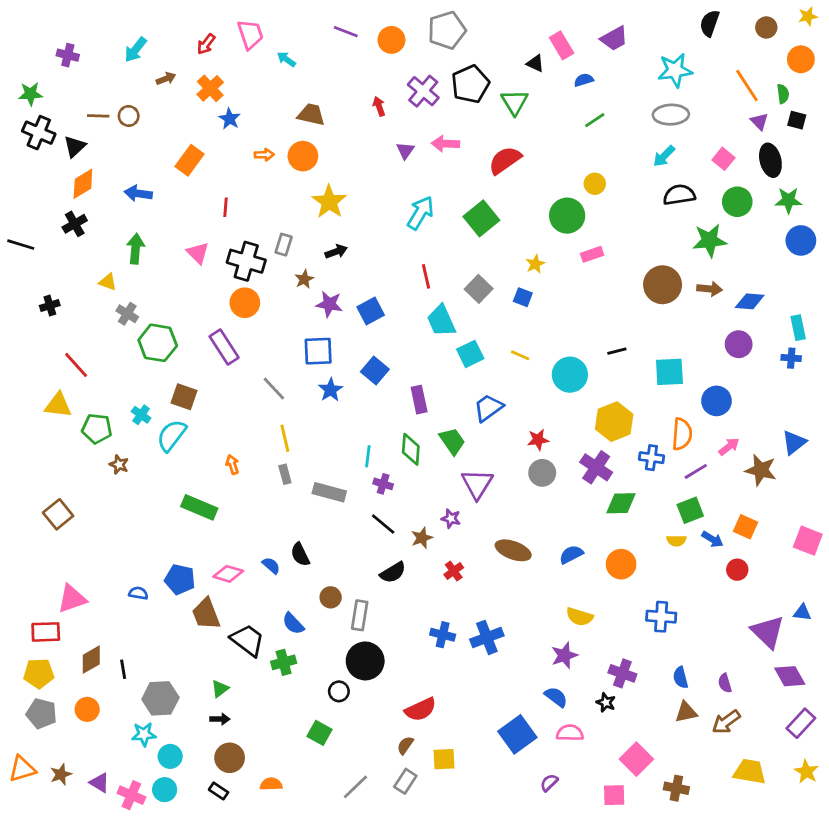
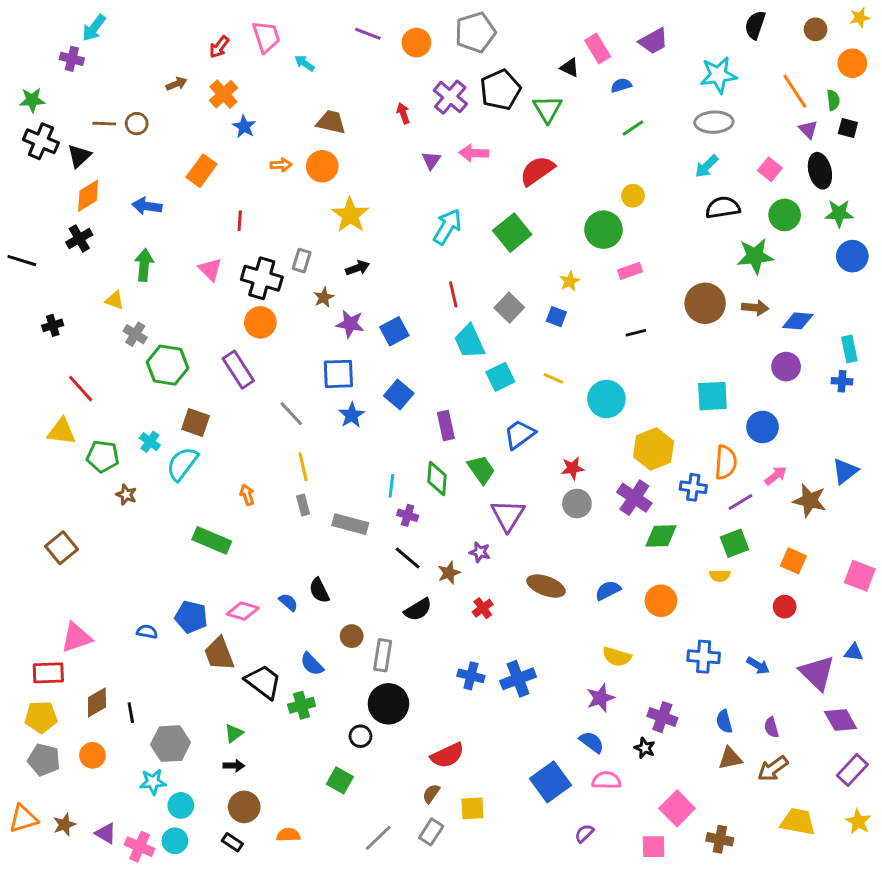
cyan arrow: (136, 50) -> (94, 28), moved
black line: (617, 351) -> (636, 333), moved
blue arrow: (712, 539) -> (758, 666), moved

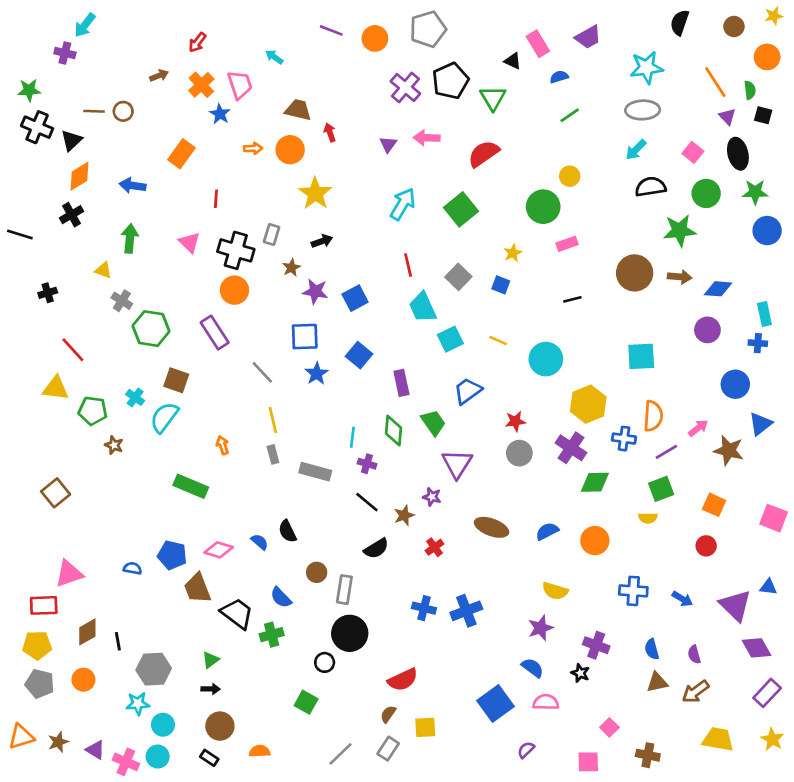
pink trapezoid: (266, 37) -> (240, 85), moved
red arrow: (403, 113) -> (330, 132), moved
blue circle: (763, 427) -> (735, 384), moved
pink square: (677, 808) -> (609, 727), size x0.6

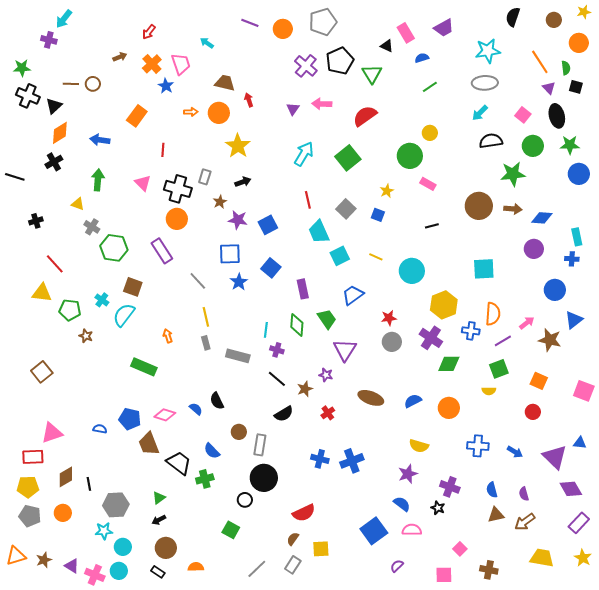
pink rectangle: (567, 244) -> (428, 184), turned 49
black arrow: (211, 689) -> (159, 520), turned 152

